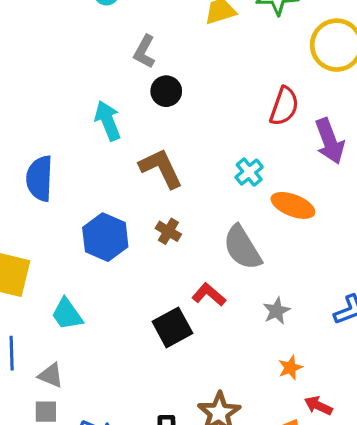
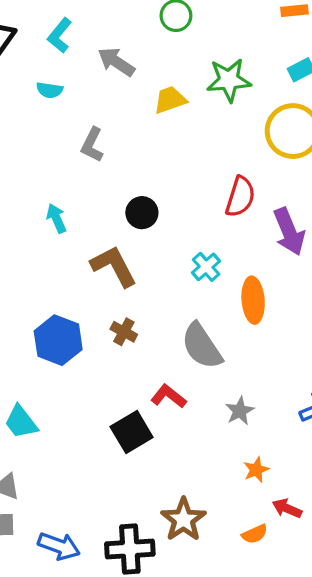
black circle: (166, 91) -> (142, 213), moved
cyan arrow: (108, 121) -> (56, 218), size x0.7
orange ellipse: (293, 205) -> (253, 300), turned 66

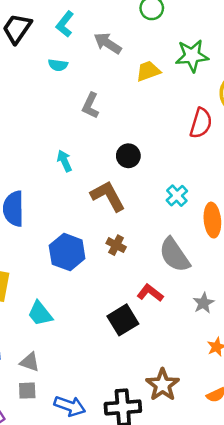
red semicircle: (240, 197) -> (201, 123), moved

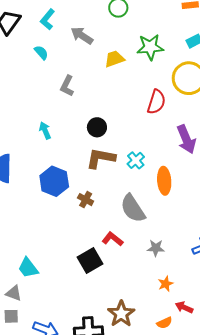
cyan semicircle: (58, 65) -> (41, 53), turned -140
brown L-shape: (108, 196) -> (101, 158), moved, turned -52
blue hexagon: (67, 252) -> (54, 181), moved
gray star: (204, 303) -> (156, 248), turned 30
cyan trapezoid: (40, 314) -> (28, 268), moved

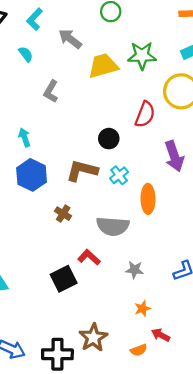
yellow trapezoid: (114, 59) -> (103, 66), size x1.4
black circle: (97, 127) -> (109, 139), moved
blue hexagon: (54, 181) -> (32, 175), moved
gray semicircle: (133, 208) -> (113, 226), turned -56

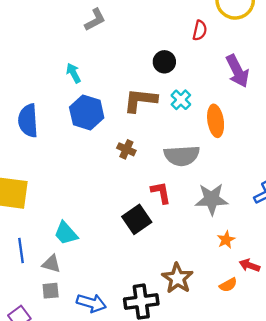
gray L-shape: (51, 91) -> (95, 20), turned -140
red semicircle: (145, 114) -> (200, 30), size x0.7
red L-shape: (89, 257) -> (161, 193), turned 45
gray star: (134, 270) -> (212, 199), size x1.6

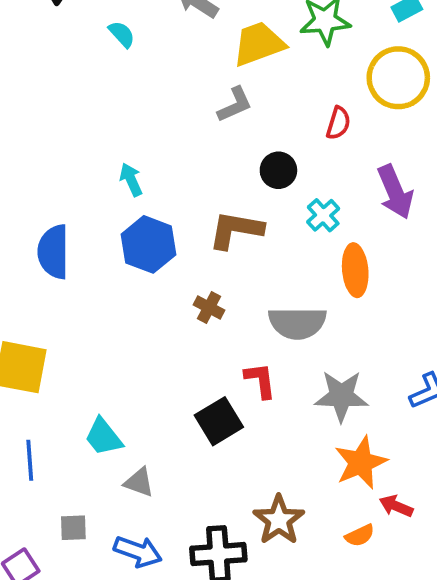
gray L-shape: (95, 20) -> (235, 105), moved
cyan cross: (181, 100) -> (323, 215), moved
orange star: (226, 240) -> (361, 463), size x1.8
gray triangle: (51, 264) -> (139, 482), moved

